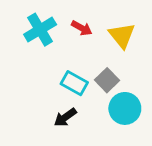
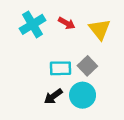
cyan rectangle: (74, 83) -> (61, 68), turned -30
cyan circle: (125, 108) -> (83, 95), moved

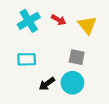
gray square: (87, 66) -> (77, 57), turned -35
cyan rectangle: (61, 68) -> (27, 59), moved

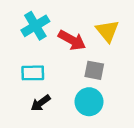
red arrow: (59, 20) -> (72, 40), moved, size x1.5
black arrow: (47, 84) -> (41, 103), moved

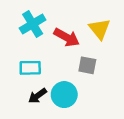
cyan circle: (89, 102) -> (64, 95), moved

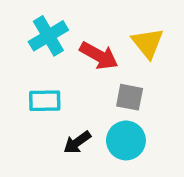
cyan circle: (64, 95) -> (126, 140), moved
black arrow: (37, 96) -> (77, 142), moved

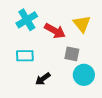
cyan circle: (126, 140) -> (84, 75), moved

